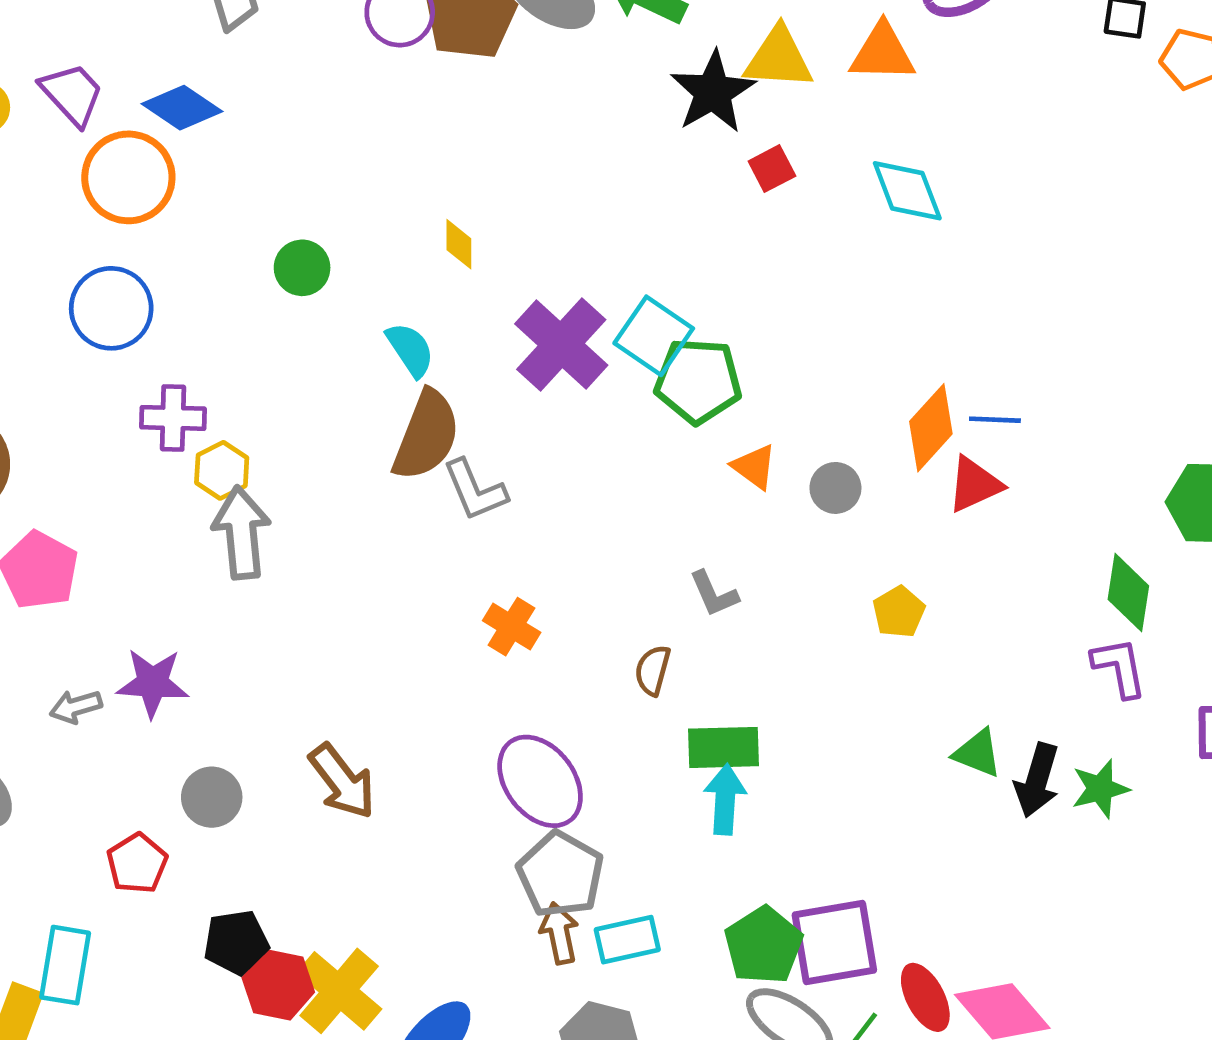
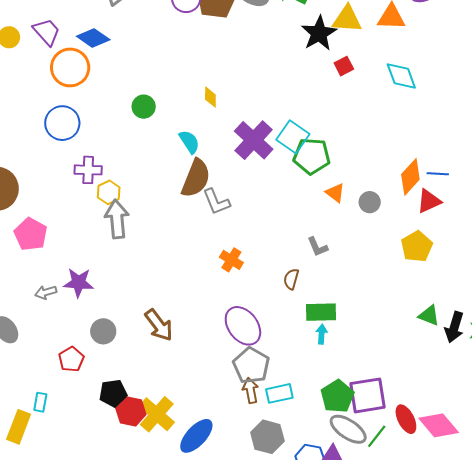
yellow pentagon: (899, 612) -> (417, 246), moved, size x1.4
cyan arrow: (725, 799) -> (322, 334), size x0.7
cyan rectangle: (65, 965) -> (40, 402), size x0.6

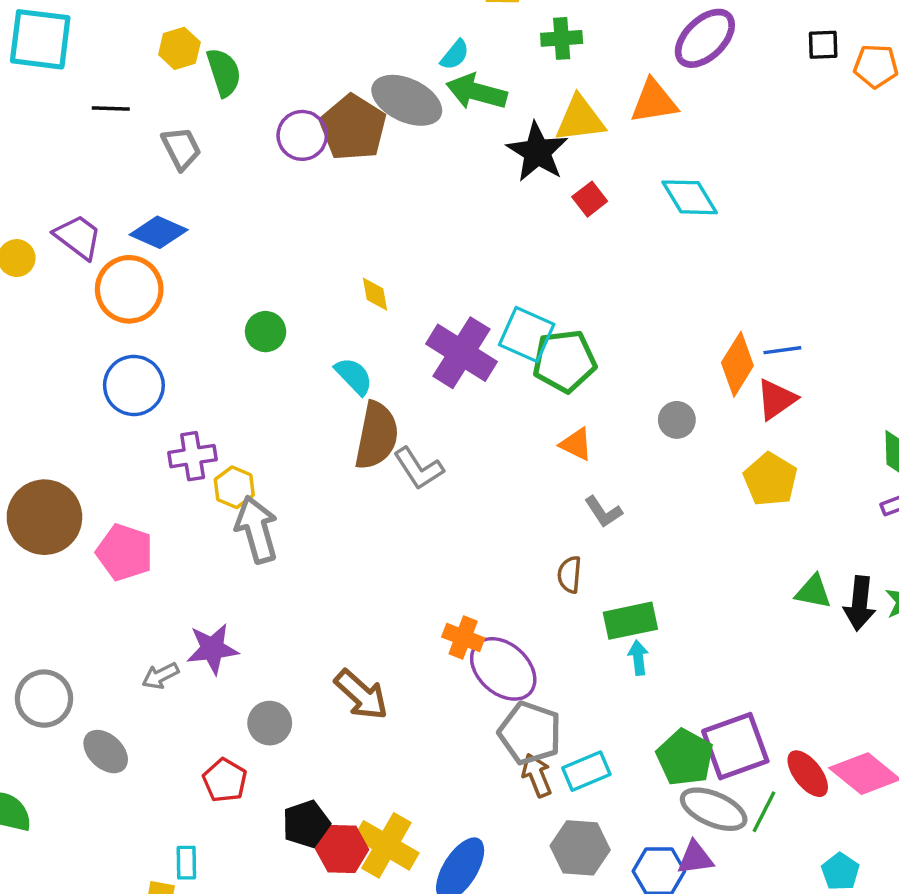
orange triangle: (335, 193) -> (576, 444), moved
pink pentagon: (31, 234) -> (125, 552), moved
orange cross: (231, 260) -> (463, 637), moved

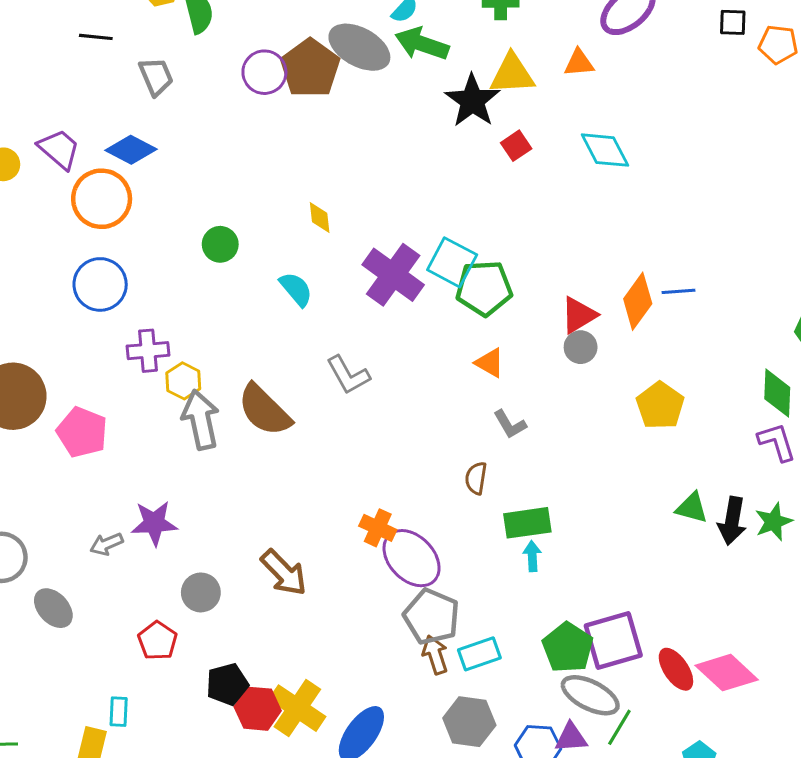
orange triangle: (654, 101) -> (579, 63), size x0.7
red triangle: (776, 399) -> (579, 315), moved
brown semicircle: (377, 436) -> (264, 410), moved, turned 120
green line: (764, 812) -> (619, 727), moved

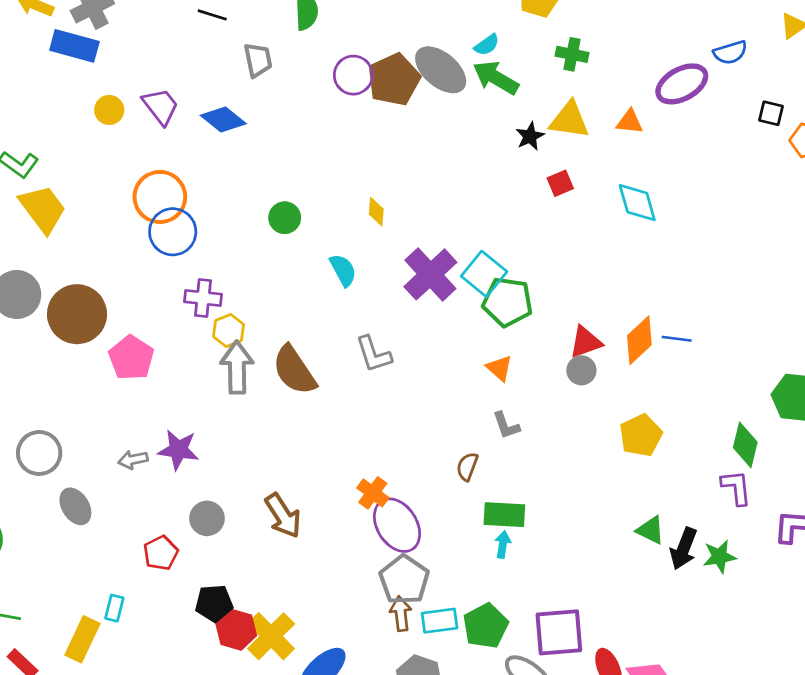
black star: (472, 101) -> (530, 136), size x0.6
orange circle: (102, 199) -> (160, 197), moved
green pentagon: (568, 648) -> (486, 626), moved

